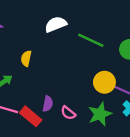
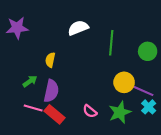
green line: (91, 40) -> (111, 43), turned 70
purple semicircle: (48, 104) -> (51, 91), moved, size x1.5

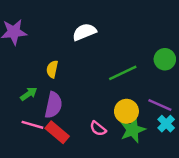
green line: (111, 43) -> (123, 73), moved, turned 60
yellow circle: (124, 82) -> (126, 111), moved

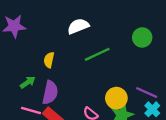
green circle: (165, 59) -> (142, 37), moved
green line: (123, 73) -> (97, 54), moved

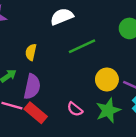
yellow circle: (116, 98) -> (107, 79), moved

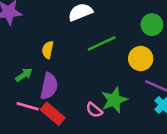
yellow circle: (107, 79) -> (141, 59), moved
green star: (108, 110) -> (114, 100), moved

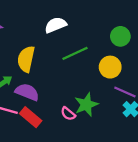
yellow semicircle: (48, 50) -> (26, 59), size x1.6
purple semicircle: (49, 86) -> (27, 92), turned -80

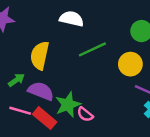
white semicircle: (56, 25) -> (72, 19), turned 35
green star: (86, 105) -> (68, 105), moved

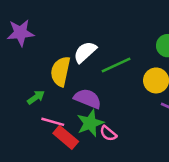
white semicircle: (72, 19) -> (85, 52), moved, turned -55
purple semicircle: (41, 91) -> (88, 99), moved
pink line: (20, 111) -> (53, 122), moved

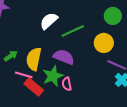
yellow semicircle: (60, 71) -> (34, 59), moved
purple semicircle: (88, 99) -> (64, 57), moved
pink semicircle: (108, 133) -> (67, 84), turned 40

